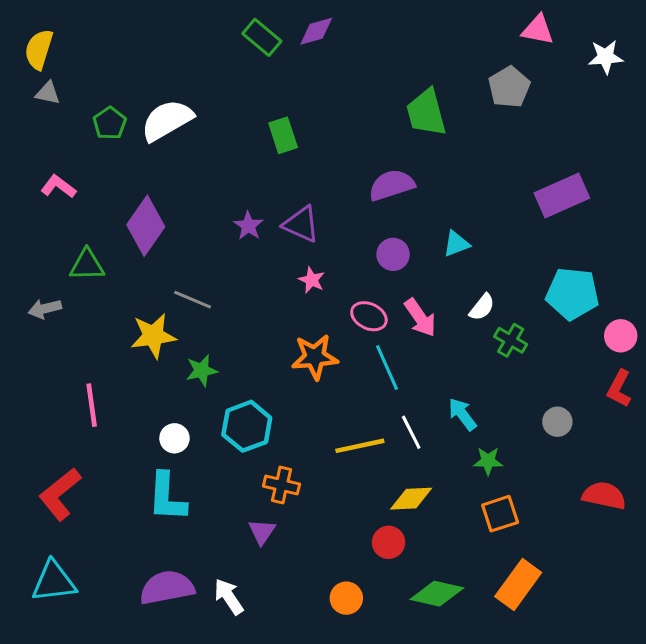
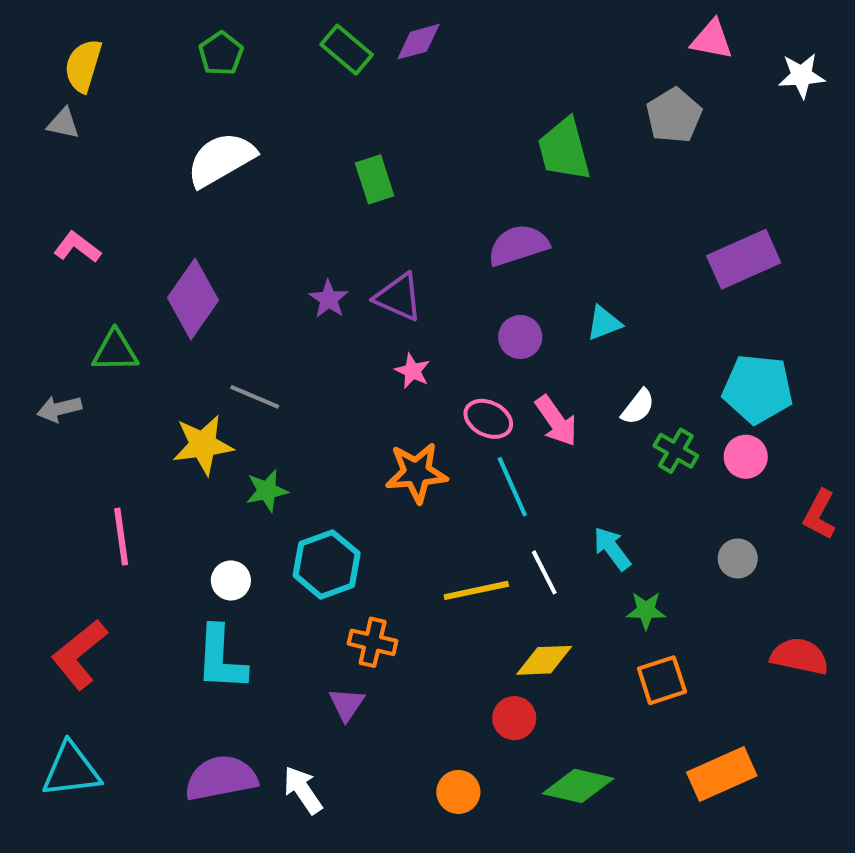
yellow semicircle: (39, 49) -> (83, 66), moved
green pentagon: (110, 123) -> (221, 54), moved
pink circle: (621, 336) -> (746, 457), moved
orange rectangle: (518, 585) -> (722, 774), moved, turned 30

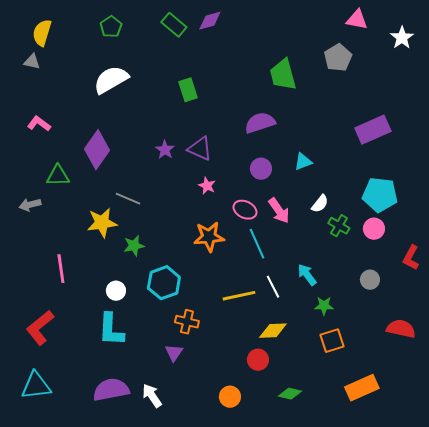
white star: (802, 76) -> (402, 38), turned -30
green diamond: (578, 786) -> (290, 394), size x0.7

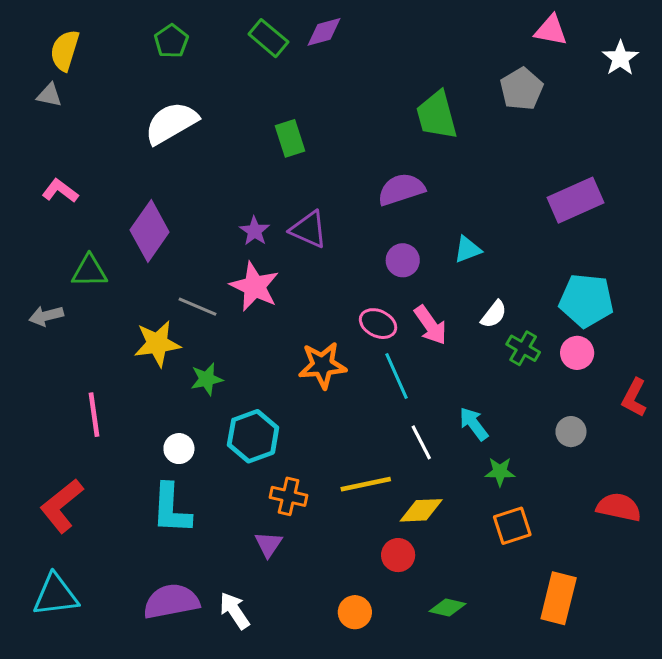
pink star: (207, 186) -> (255, 287), moved, size x1.8
yellow line: (239, 296) -> (366, 484), moved
orange rectangle: (362, 388) -> (559, 598), turned -52

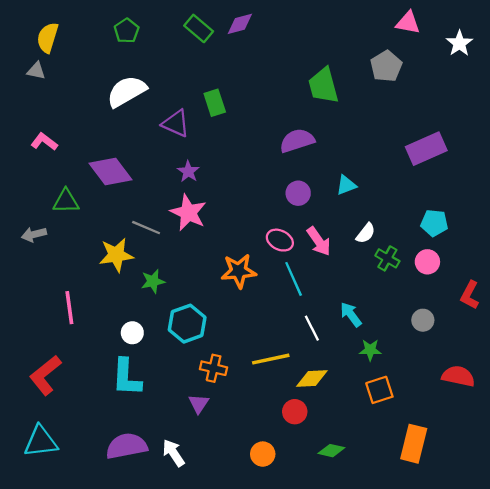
purple triangle: (309, 229) -> (176, 123), moved
purple diamond: (150, 231) -> (111, 171), turned -72
cyan pentagon: (586, 300) -> (434, 223), size x0.7

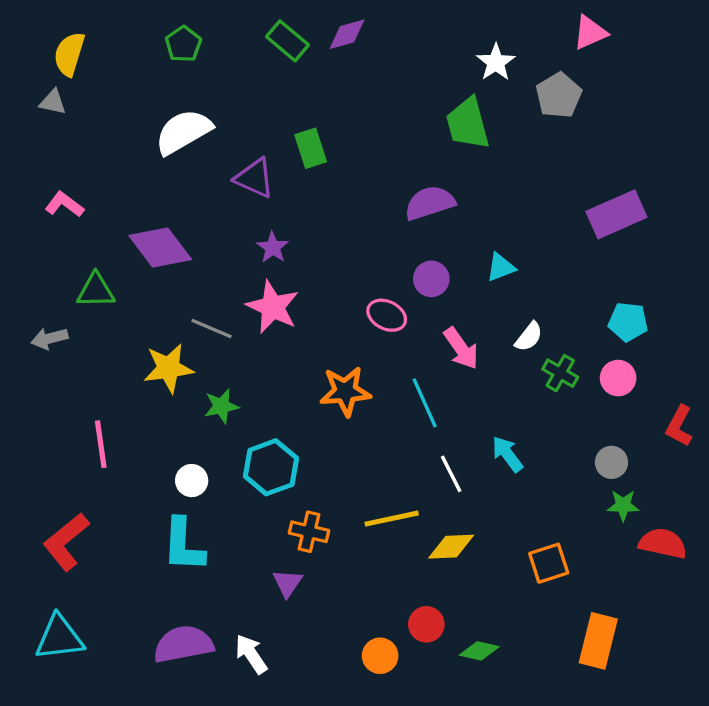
pink triangle: (408, 23) -> (590, 33), turned -35
white star: (459, 43) -> (496, 62), moved
pink ellipse: (280, 240) -> (387, 315), moved
green star: (370, 350) -> (623, 505), moved
red circle: (295, 412) -> (426, 624), moved

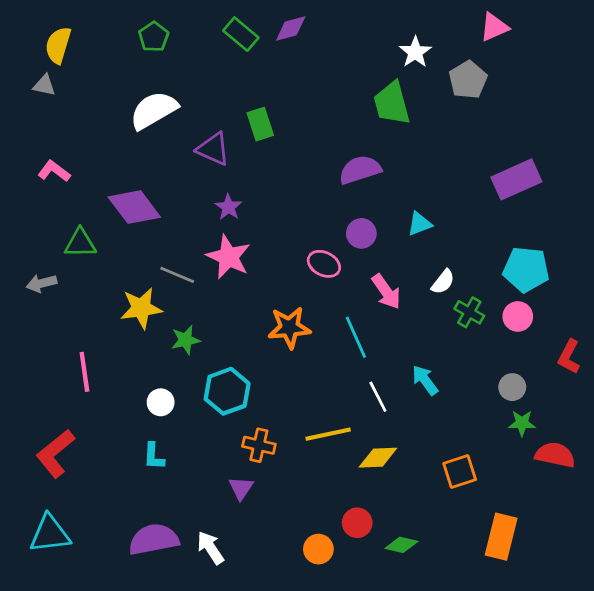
cyan pentagon: (628, 322) -> (526, 269), size x1.4
cyan L-shape: (183, 545) -> (154, 456), size x0.6

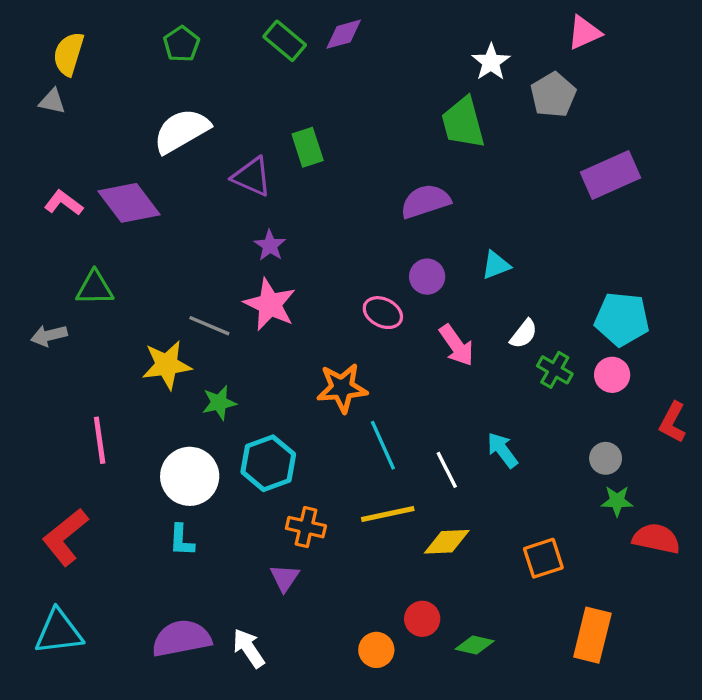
purple rectangle: (516, 179) -> (610, 175), moved
purple diamond: (134, 207) -> (129, 203), moved
cyan line: (356, 337) -> (383, 445), moved
white circle: (161, 402) -> (190, 476), size x1.8

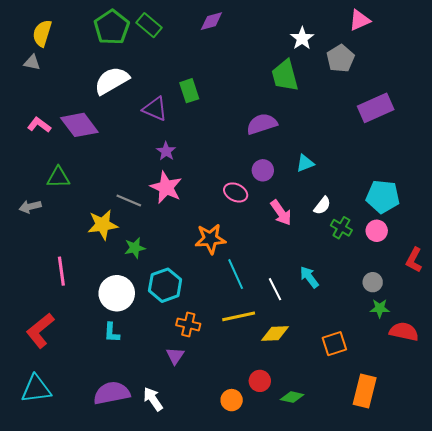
green rectangle: (285, 41) -> (149, 25), moved
green pentagon: (181, 44) -> (112, 27), size x1.6

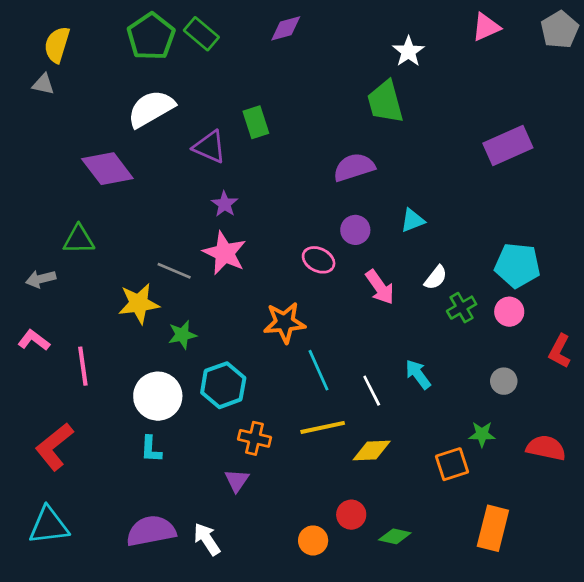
gray pentagon: (340, 58) -> (560, 30), moved
pink L-shape: (39, 125) -> (34, 340), moved
green cross: (341, 228) -> (462, 308), turned 30
green star: (380, 308) -> (482, 434), moved

